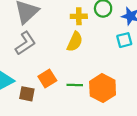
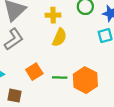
yellow cross: (79, 16) -> (53, 15), moved
brown square: (27, 94) -> (15, 96), moved

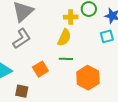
yellow cross: (53, 15) -> (71, 17), moved
green line: (60, 77) -> (66, 59), moved

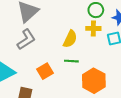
yellow cross: (71, 17) -> (93, 28), moved

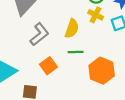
yellow cross: (93, 28) -> (96, 15), turned 32
gray L-shape: (26, 39) -> (39, 34), moved

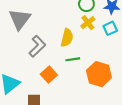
yellow cross: (96, 15) -> (88, 23), turned 32

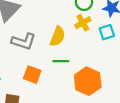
gray L-shape: (37, 46) -> (24, 41), turned 55
orange square: (49, 75) -> (32, 75), turned -35

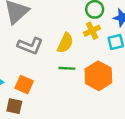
orange square: (32, 75) -> (24, 85), moved
orange hexagon: (88, 81) -> (98, 76), moved

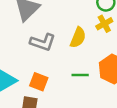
green line: (67, 68) -> (80, 75), moved

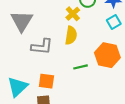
yellow cross: (104, 24) -> (73, 14), moved

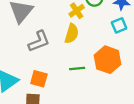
gray L-shape: (42, 47) -> (39, 41), turned -35

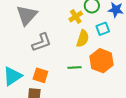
cyan square: (119, 25) -> (103, 29), moved
yellow semicircle: (72, 34) -> (83, 39), moved

